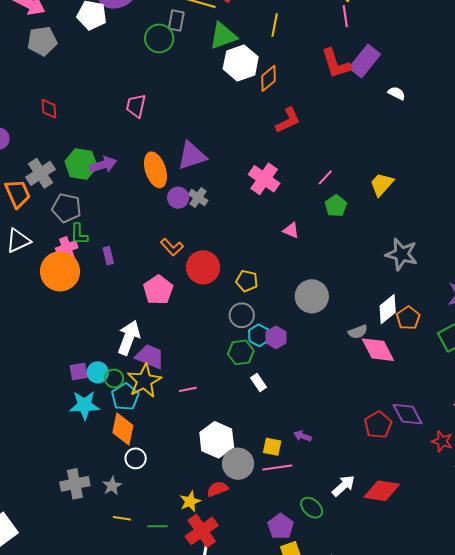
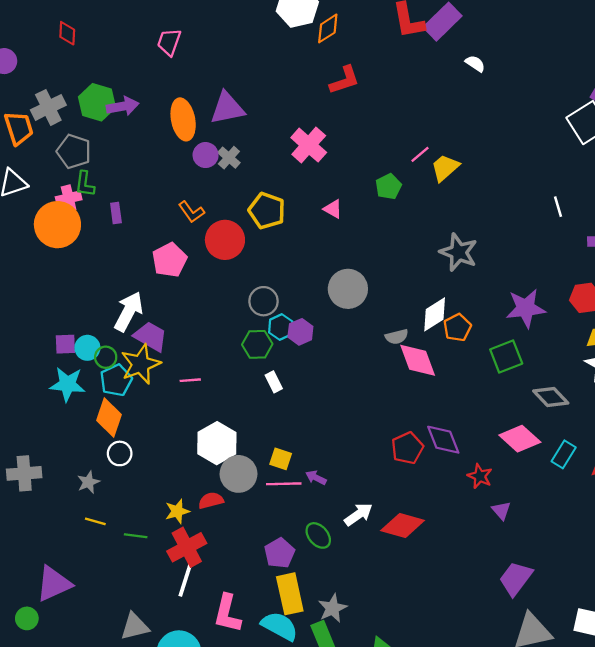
pink line: (325, 177) -> (420, 154), moved
yellow pentagon: (247, 281) -> (267, 211), moved, size x1.4
purple arrow: (303, 436) -> (316, 478), moved
gray cross: (75, 484) -> (24, 473), moved

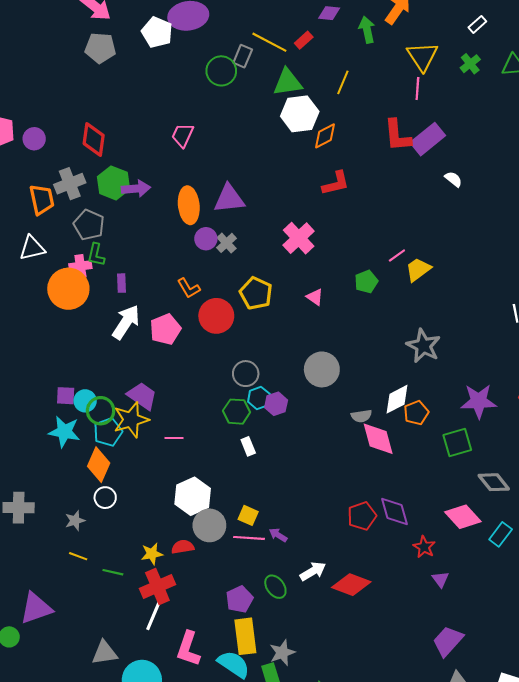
red diamond: (67, 33) -> (94, 139), moved, size x1.5
white arrow: (129, 312) -> (126, 322), moved
green circle: (106, 357) -> (101, 411), size x1.4

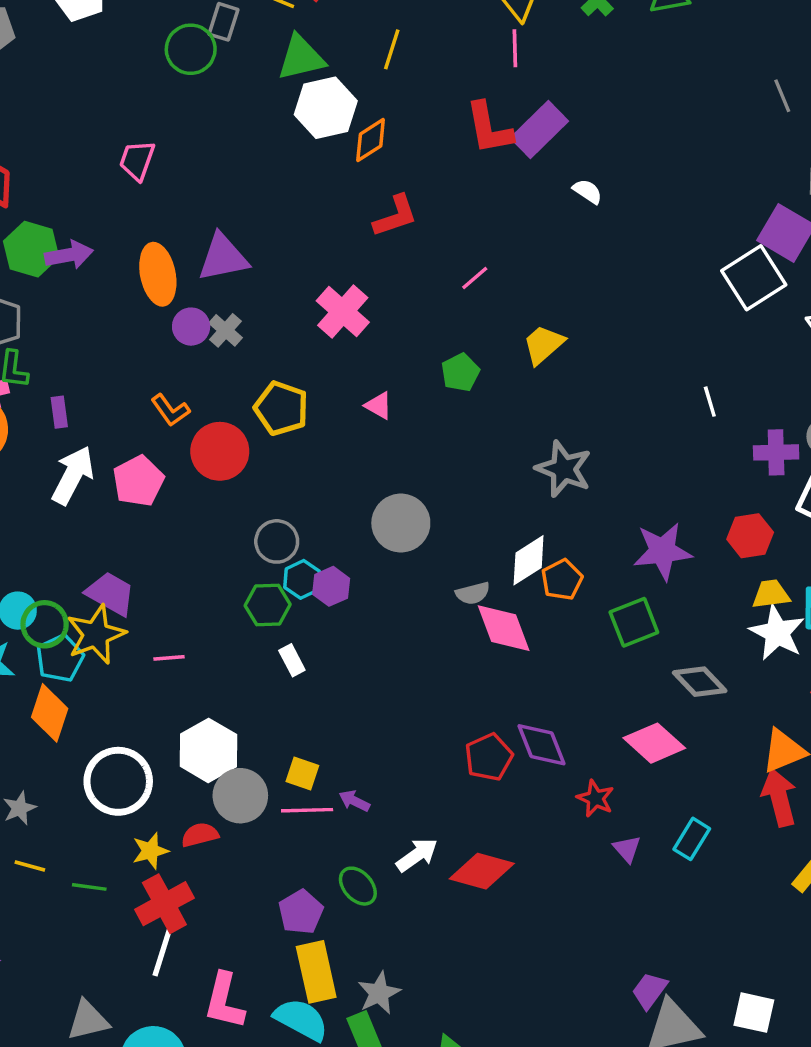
pink line: (397, 256) -> (475, 278), moved
white circle: (105, 498) -> (118, 781), moved, size x1.8
cyan rectangle: (501, 534) -> (692, 839), moved
purple trapezoid: (448, 641) -> (650, 991), moved, size x0.7

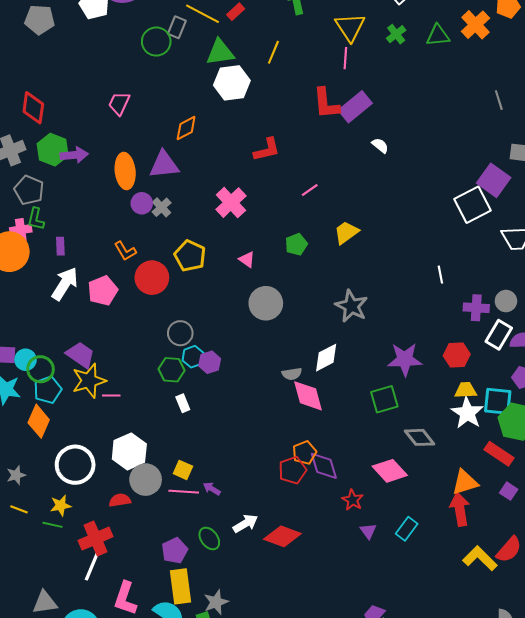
orange diamond: (371, 140) -> (186, 128), moved
gray circle: (401, 523) -> (266, 303), moved
orange pentagon: (562, 580) -> (304, 453), moved
yellow star: (96, 634) -> (89, 381), moved
yellow star: (150, 851) -> (61, 506), moved

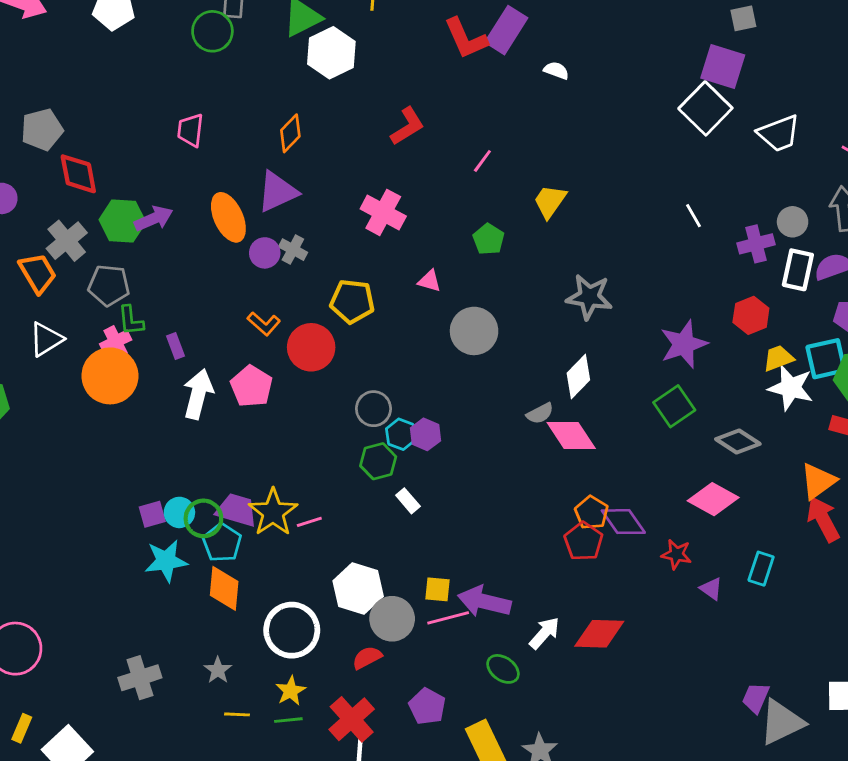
gray pentagon: (40, 20) -> (42, 130), moved
purple trapezoid: (81, 355) -> (237, 510), moved
purple arrow: (212, 489) -> (484, 602), size x2.0
purple pentagon: (175, 551) -> (427, 706), moved

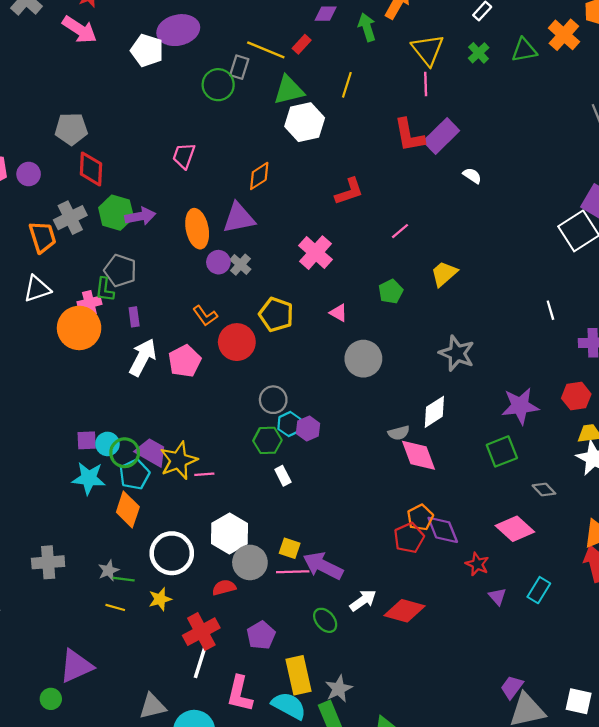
gray pentagon: (109, 285) -> (120, 271), moved
gray diamond: (738, 441) -> (544, 489), size x0.7
green line: (288, 720) -> (124, 579), moved

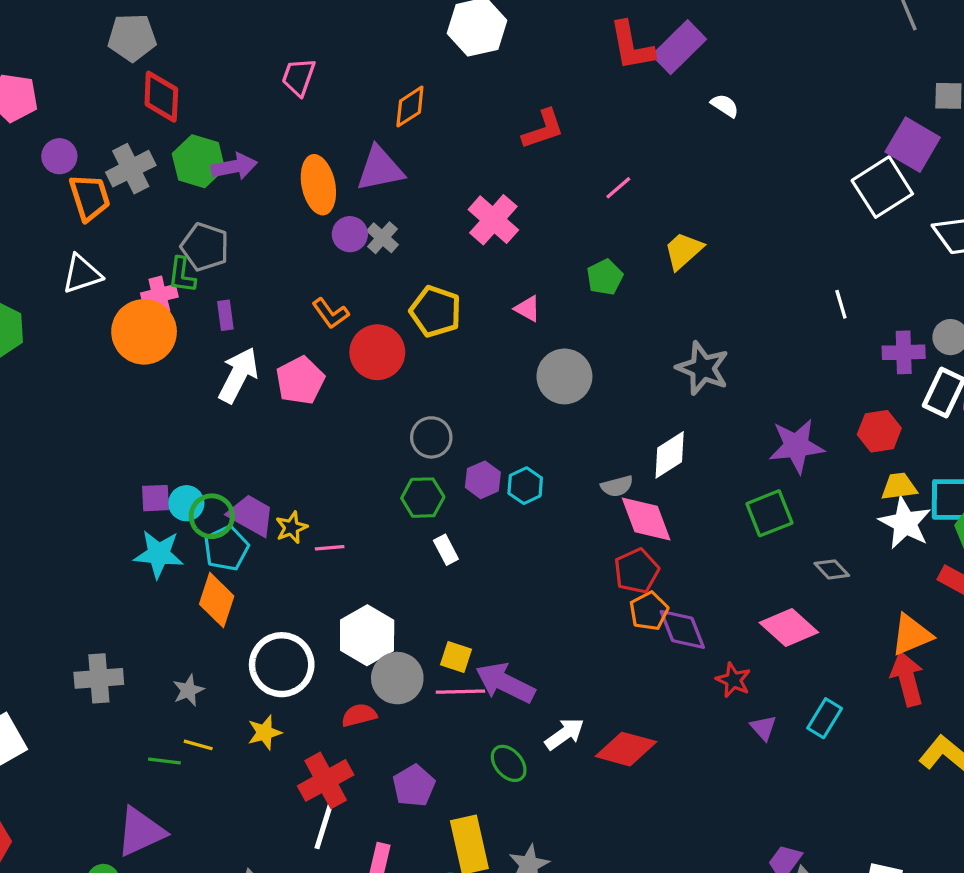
purple circle: (29, 174) -> (59, 156), moved
cyan hexagon: (289, 424) -> (525, 486), moved
yellow star: (179, 460) -> (291, 527), size x0.6
red pentagon: (409, 538) -> (637, 571), moved
green line: (124, 579) -> (164, 761), moved

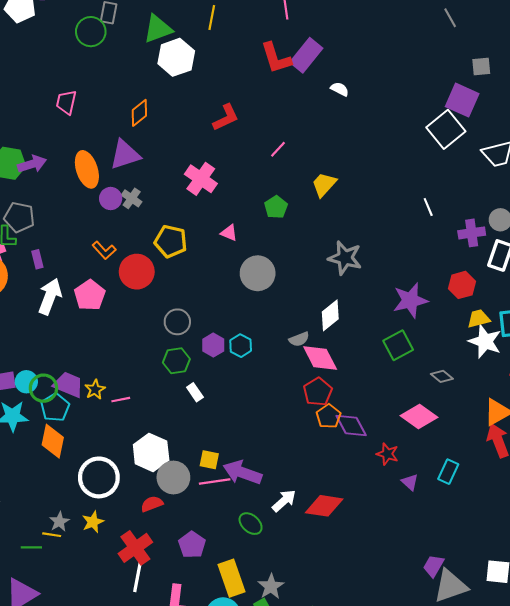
gray star: (188, 690) -> (59, 522), moved

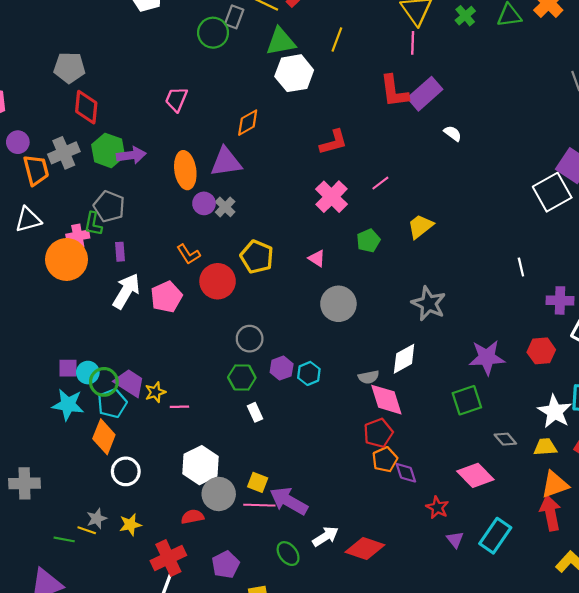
pink cross: (201, 179) -> (331, 197), moved
yellow trapezoid: (479, 319) -> (545, 447), moved
purple diamond: (351, 426) -> (406, 473), size x0.7
cyan rectangle: (448, 472) -> (495, 536), size x1.4
white circle: (99, 477) -> (126, 471), moved, size x0.7

